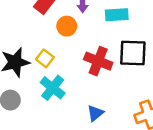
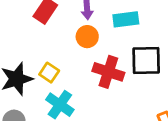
orange circle: (67, 26) -> (87, 37), moved

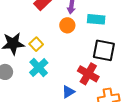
red cross: (108, 72) -> (88, 74), moved

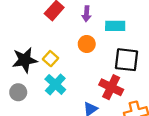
orange circle: (67, 25) -> (87, 44), moved

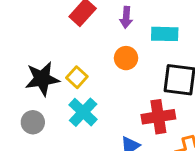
red cross: (111, 87) -> (158, 117), turned -35

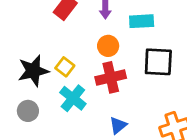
red cross: (158, 117) -> (111, 77), moved

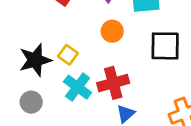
red cross: (111, 77) -> (113, 83), moved

